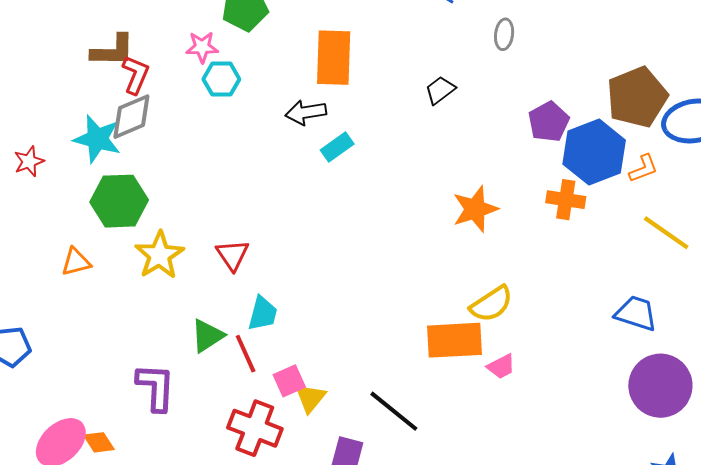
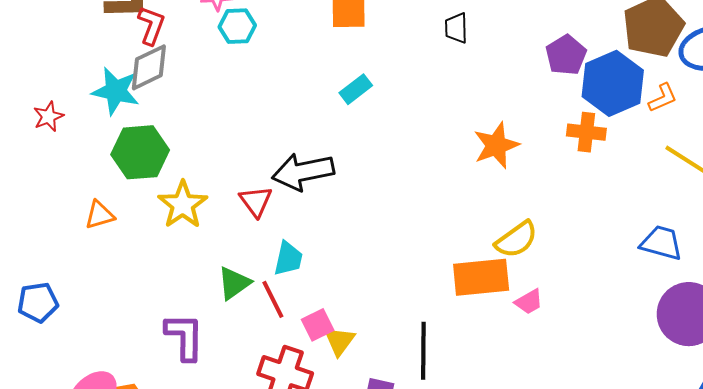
black trapezoid: (440, 90) -> (456, 28), turned -52
black arrow: (306, 112) -> (303, 172), moved, size x1.5
black line: (394, 411) -> (423, 351), turned 54

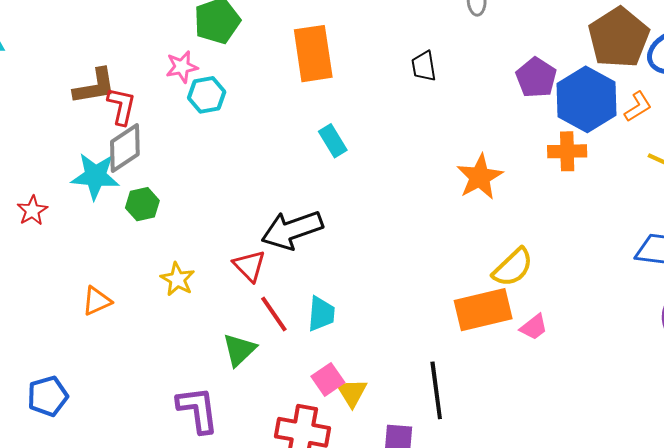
cyan rectangle: (356, 89) -> (333, 141), turned -76
green hexagon: (140, 152) -> (142, 204), moved, size x0.6
yellow star: (183, 205) -> (177, 279), size x0.7
cyan trapezoid: (288, 259) -> (321, 314), moved
red line: (273, 299) -> (274, 314), moved

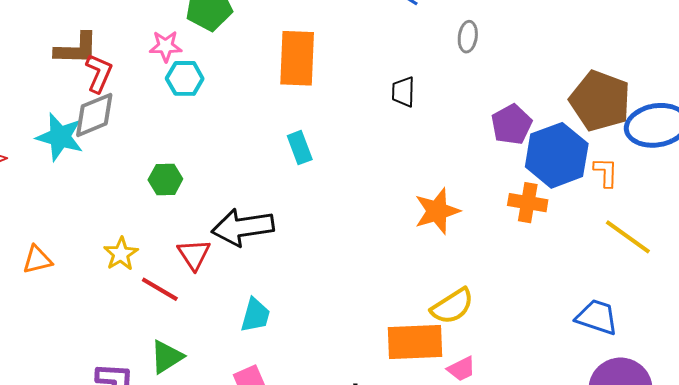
brown pentagon: (619, 38) -> (600, 101), turned -30
orange L-shape: (638, 107) -> (606, 172), turned -68
green hexagon: (142, 204) -> (165, 179), moved
red line: (274, 314) -> (160, 289), moved, turned -36
green triangle: (239, 350) -> (167, 357), moved

